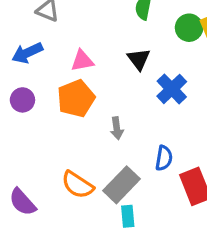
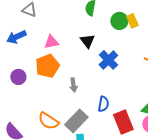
purple circle: (22, 100) -> (18, 77), moved

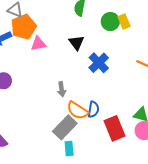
orange pentagon: (47, 66) -> (24, 27), moved
orange semicircle: (48, 121) -> (78, 110), moved

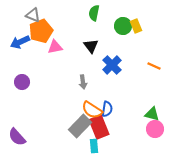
gray arrow: (62, 89) -> (83, 82), moved
red rectangle: (115, 128) -> (99, 127), moved
cyan rectangle: (69, 149) -> (94, 146), moved

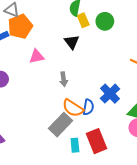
yellow rectangle: (136, 26) -> (83, 20), moved
pink triangle: (55, 47) -> (37, 56), moved
blue cross: (112, 65) -> (110, 94), moved
red rectangle: (99, 127) -> (97, 141), moved

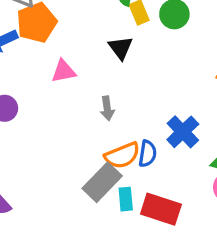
orange semicircle: (73, 108) -> (122, 155), turned -55
red rectangle: (97, 141) -> (161, 209), turned -50
cyan rectangle: (75, 145) -> (126, 199), moved

